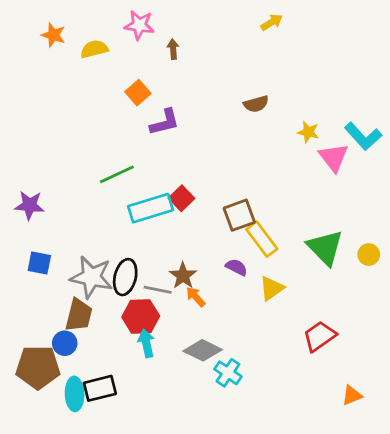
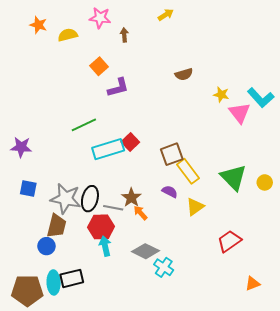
yellow arrow: (272, 22) -> (166, 15), moved
brown pentagon: (38, 367) -> (27, 291), moved

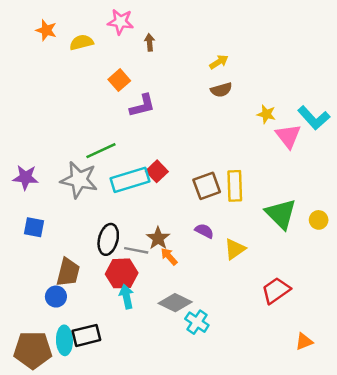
yellow arrow: (166, 15) -> (219, 62), moved
yellow rectangle: (188, 171) -> (235, 186), moved, turned 35
gray star: (66, 199) -> (79, 180), moved

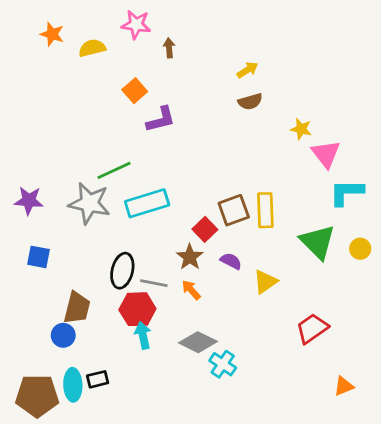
cyan L-shape: (314, 118) -> (346, 192), moved, turned 132
red square: (157, 171) -> (205, 229), moved
brown star: (158, 238) -> (190, 257), moved
black rectangle: (86, 335) -> (98, 379), size x0.7

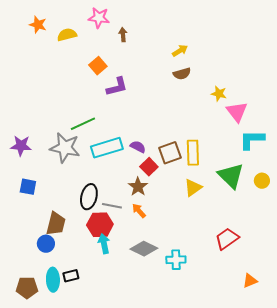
purple semicircle: (231, 261) -> (138, 147), moved
yellow triangle: (265, 282) -> (193, 188), moved
cyan cross: (223, 364) -> (176, 260), moved, turned -36
brown pentagon: (37, 396) -> (27, 288), size x0.7

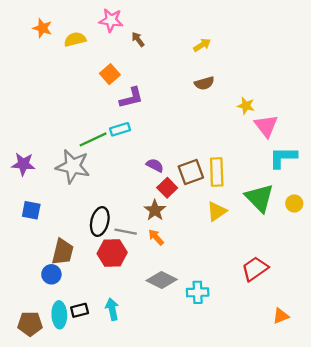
brown arrow: (123, 35) -> (138, 39), turned -32
yellow arrow: (180, 51) -> (202, 45), moved
cyan rectangle: (107, 148) -> (120, 129), moved, size x0.6
cyan arrow: (104, 244) -> (112, 309), moved

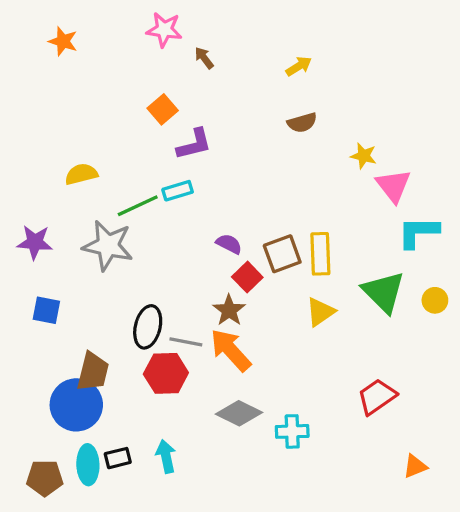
yellow semicircle: (75, 39) -> (81, 174), moved
orange arrow: (156, 237) -> (231, 350), size x1.8
blue circle: (51, 274) -> (76, 405), size x1.8

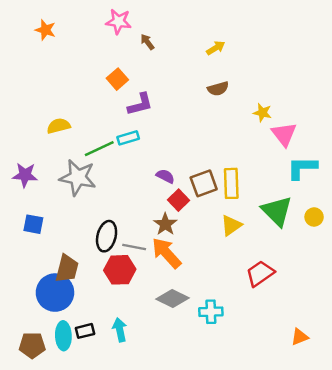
red trapezoid: (377, 397) -> (260, 273), moved

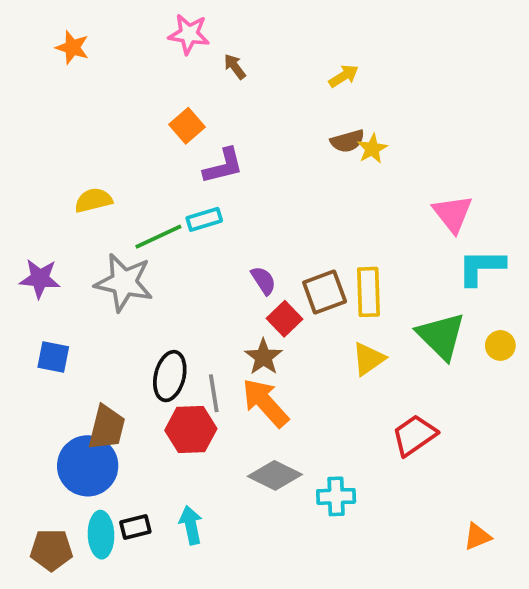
yellow star: (262, 113) -> (372, 149), moved, turned 30
purple semicircle: (165, 176) -> (263, 281), turned 30
gray line: (134, 247) -> (214, 393), turned 70

